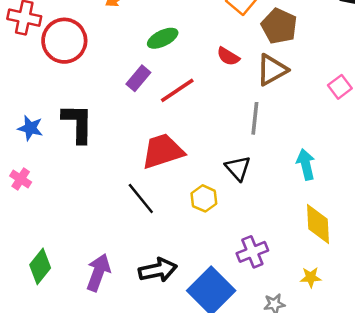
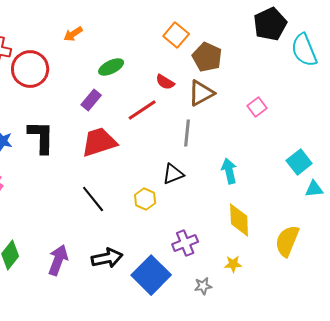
red line: (177, 90) -> (142, 110), moved
red trapezoid: (163, 151) -> (99, 142), moved
black triangle: (238, 168) -> (173, 174), turned 50

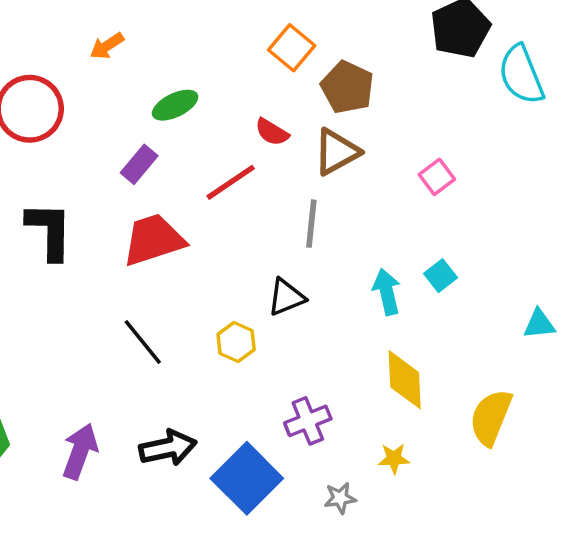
cyan square: (299, 162) -> (441, 276), moved, size x0.7

